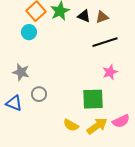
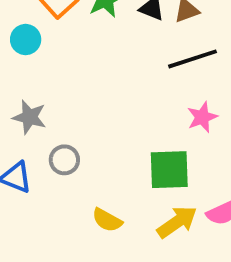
cyan circle: (29, 32) -> (26, 40), moved
yellow semicircle: (71, 125) -> (107, 220), moved

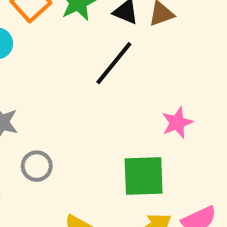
black line: (193, 59) -> (114, 63), moved, turned -33

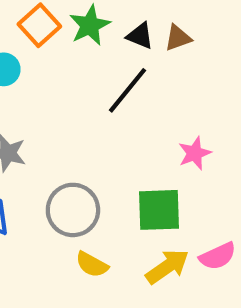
gray circle: (37, 166) -> (73, 210), moved, size x1.6

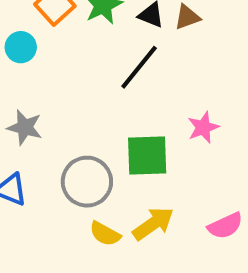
green square: (159, 210) -> (147, 155), moved
yellow arrow: (167, 267) -> (153, 224), moved

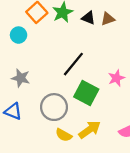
black line: (139, 67) -> (73, 64), moved
green square: (147, 155) -> (86, 93), turned 30

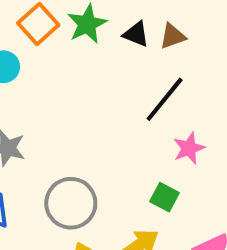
black line: (73, 64) -> (165, 99), moved
green square: (86, 93) -> (165, 197), moved, size x0.6

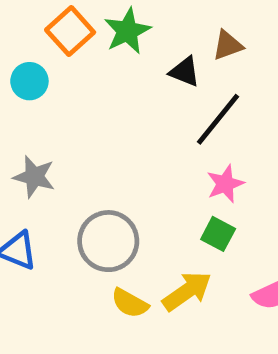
black triangle: (136, 34) -> (185, 72), moved
pink star: (189, 148) -> (225, 184), moved

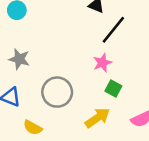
pink star: (225, 184) -> (102, 63), moved
yellow semicircle: (130, 303) -> (33, 128), moved

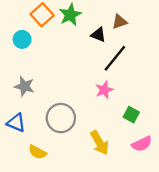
green square: (113, 88) -> (131, 115), moved
yellow arrow: (97, 118) -> (100, 143), turned 95

